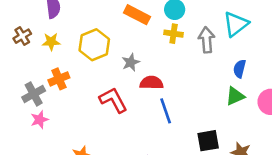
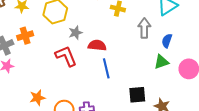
gray arrow: (207, 40) -> (144, 28), moved
gray star: (131, 62) -> (75, 33), moved

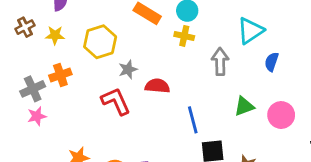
blue semicircle: (167, 41) -> (272, 62), moved
blue line: (106, 68) -> (193, 120), moved

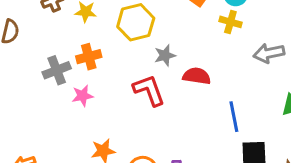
gray arrow: (220, 61) -> (269, 53), turned -104
pink star: (37, 116) -> (82, 96), moved

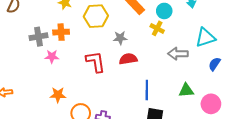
gray star: (165, 55) -> (120, 38), moved
red semicircle: (197, 76) -> (128, 59), turned -30

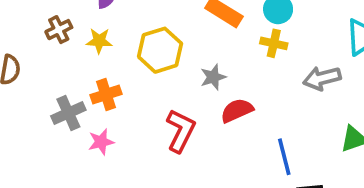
red L-shape: (96, 62) -> (181, 131), turned 50

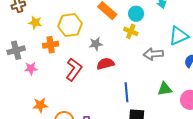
yellow star: (99, 41) -> (35, 23), moved
orange cross: (106, 95) -> (51, 45), moved

